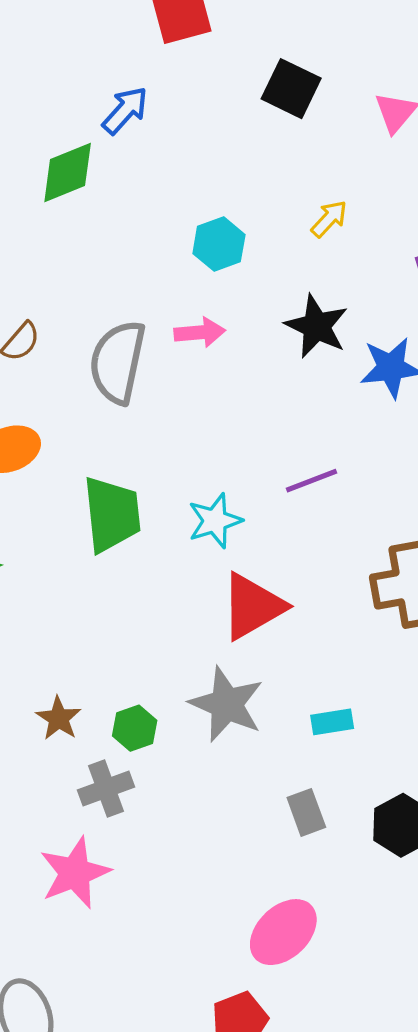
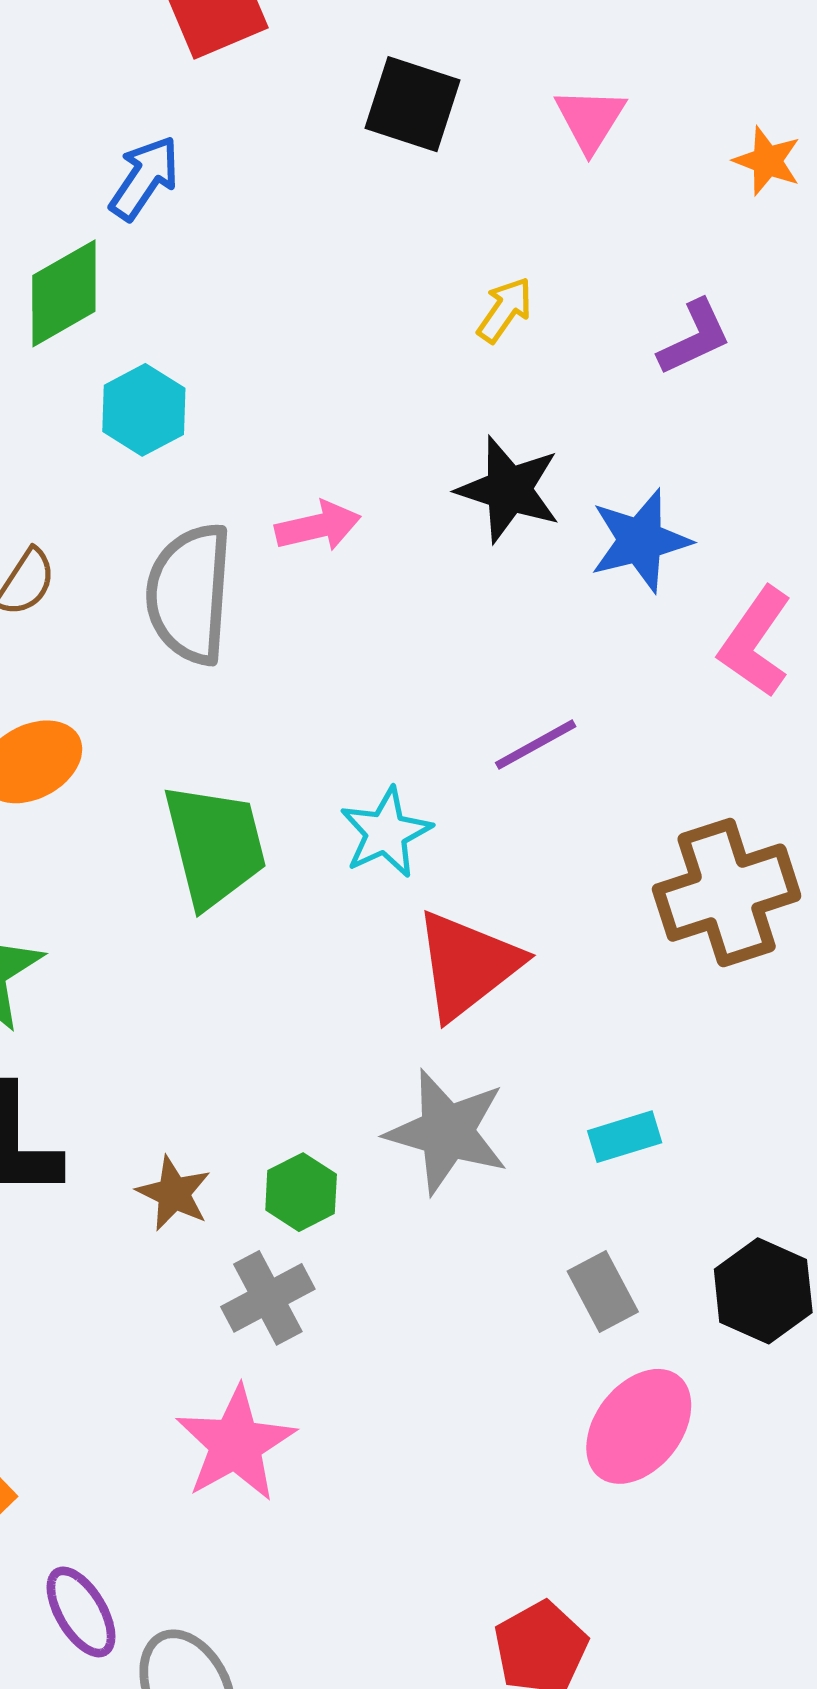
cyan hexagon: (219, 244) -> (144, 410), moved
pink ellipse: (283, 932) -> (639, 1426), moved

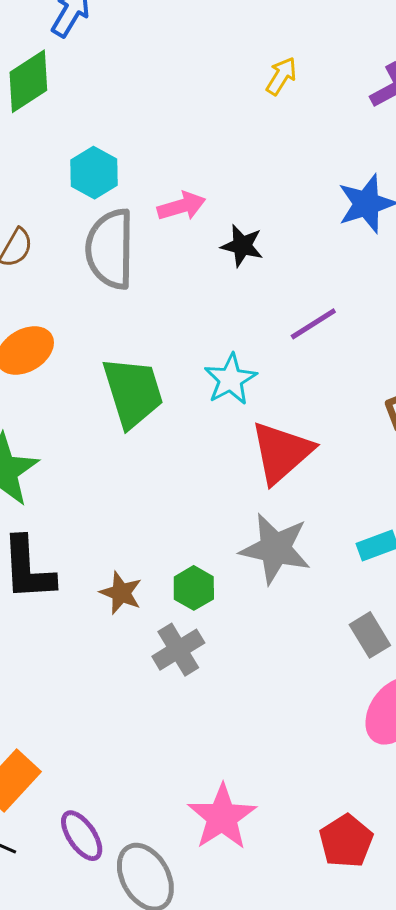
cyan hexagon: (144, 410) -> (94, 173), moved
black star: (509, 489) -> (242, 246), moved, size x0.7
pink star: (236, 1444) -> (222, 817), moved

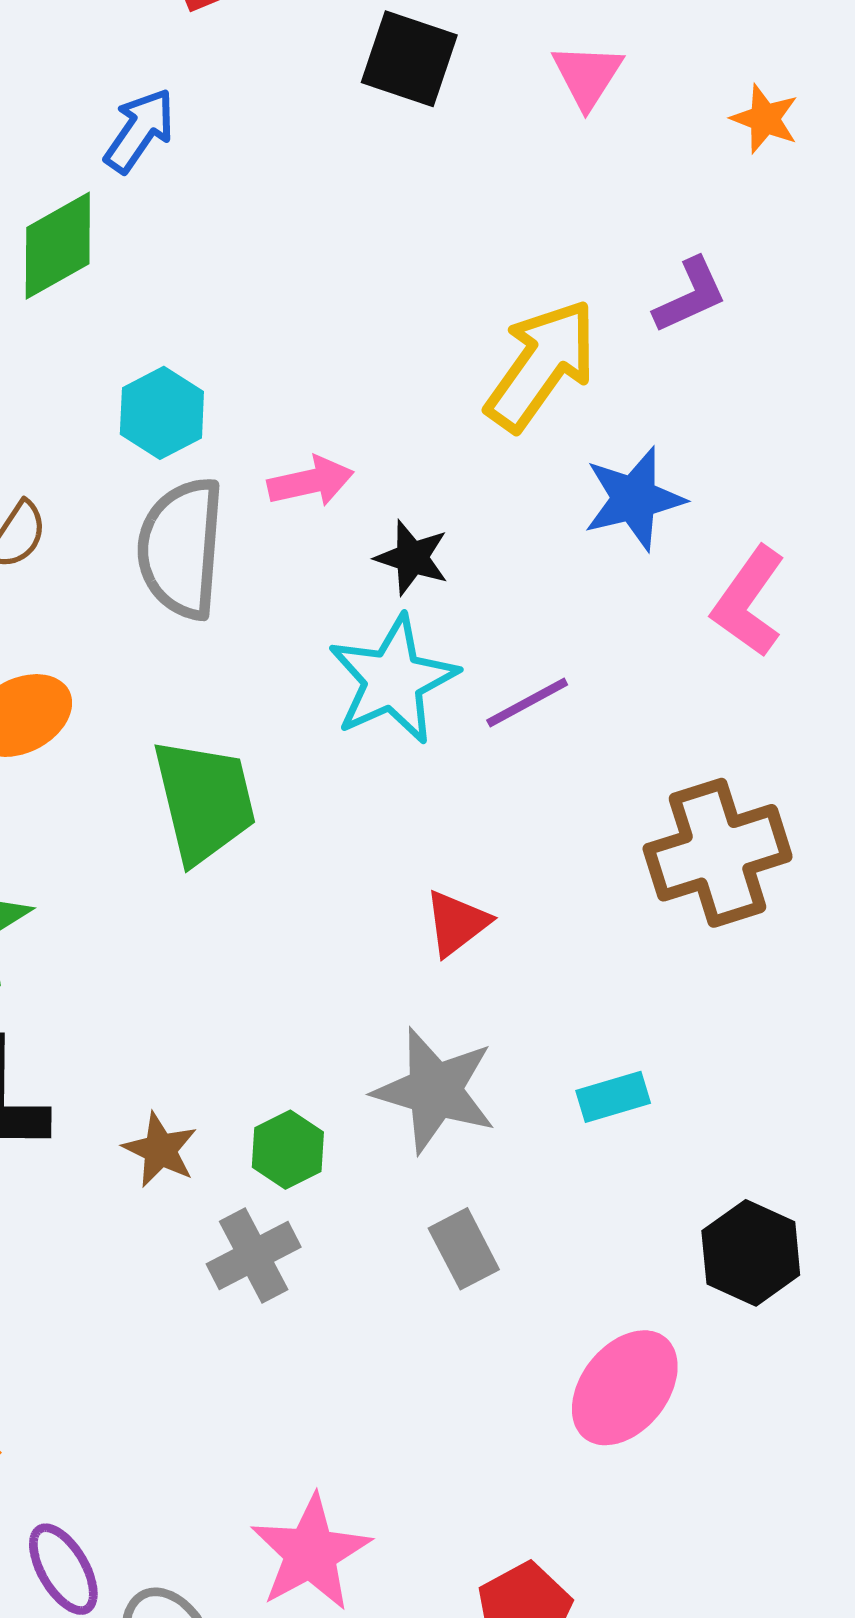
yellow arrow: (281, 76) -> (541, 365), moved, size x2.0
cyan star: (230, 379) -> (393, 680), moved, size x1.4
red triangle: (281, 452) -> (457, 923), size x0.6
gray rectangle: (370, 635) -> (464, 1249), moved

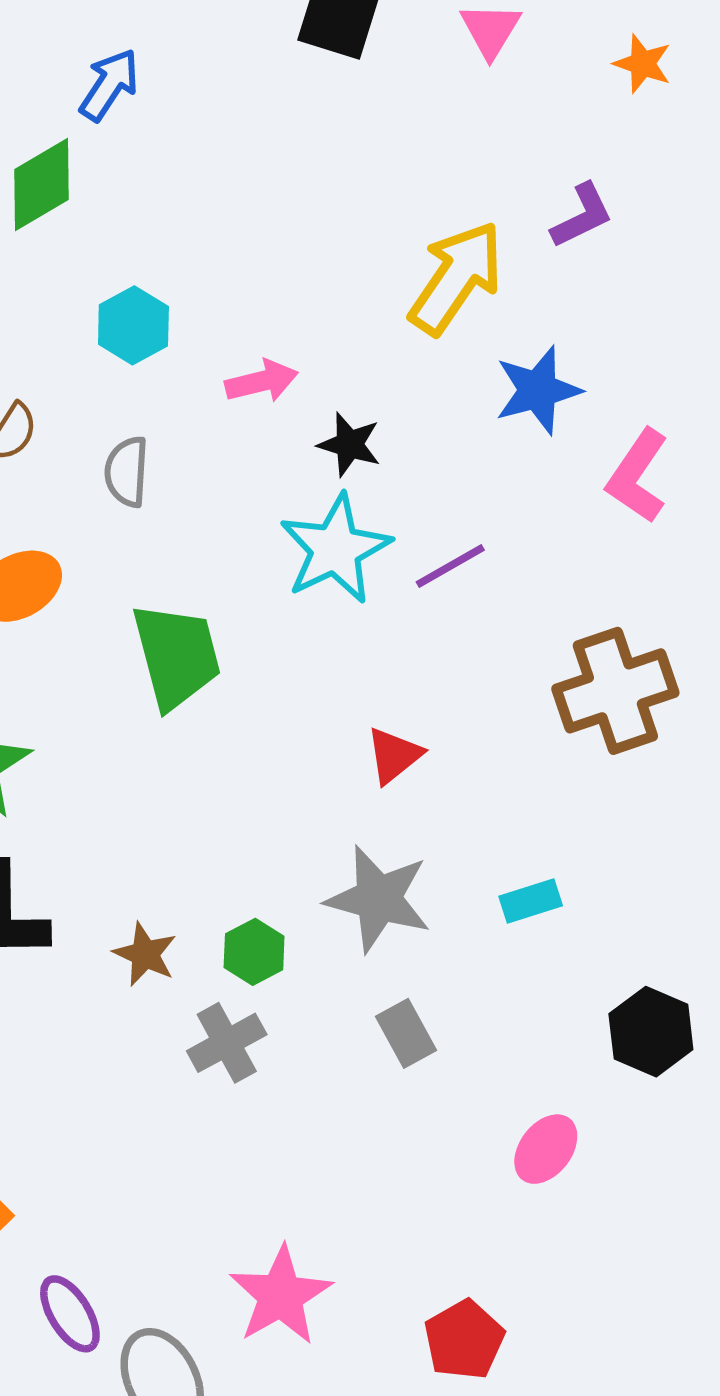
gray semicircle: (181, 548) -> (127, 472), moved, size x0.6
pink ellipse: (625, 1388) -> (546, 1149), size x0.7

